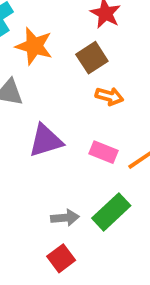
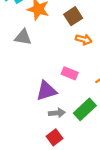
purple triangle: (46, 141) -> (46, 91), moved
pink rectangle: (104, 152) -> (70, 73), moved

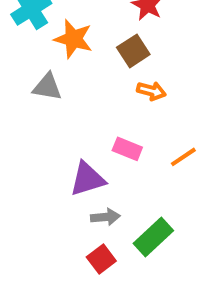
green rectangle: (85, 109) -> (153, 237), moved

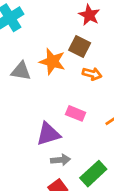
orange star: (73, 39) -> (52, 61), moved
brown square: (133, 51) -> (80, 46), turned -30

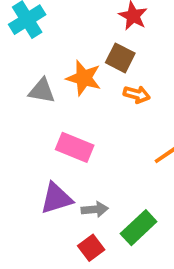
pink rectangle: (76, 113) -> (75, 147), moved, size x1.4
purple triangle: (48, 134) -> (56, 198), moved

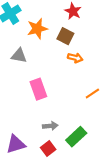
orange star: (84, 78) -> (37, 29), moved, turned -30
pink rectangle: (75, 147) -> (38, 89), turned 48
purple triangle: (56, 198) -> (16, 144), moved

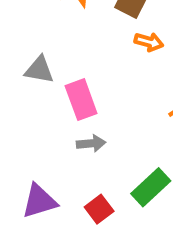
gray triangle: (19, 56) -> (39, 70), moved
gray arrow: (50, 126) -> (91, 143), moved

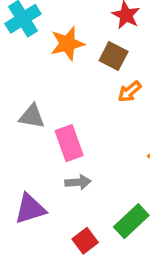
orange arrow: (149, 42) -> (130, 92), turned 125
purple triangle: (39, 201) -> (30, 209), moved

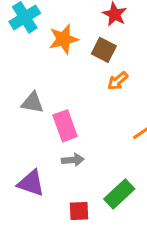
purple triangle: (30, 209) -> (31, 183), turned 36
red square: (85, 241) -> (79, 211), turned 35

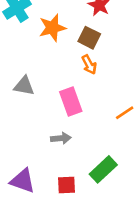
orange arrow: (118, 81) -> (89, 65), moved, turned -78
pink rectangle: (65, 126) -> (71, 101), moved
purple triangle: (31, 183) -> (23, 181), moved

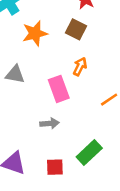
orange star: (52, 28) -> (35, 33), moved
orange arrow: (89, 65) -> (80, 66), moved, turned -126

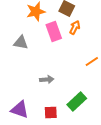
orange arrow: (80, 66) -> (75, 28), moved
pink rectangle: (59, 89) -> (54, 32), moved

